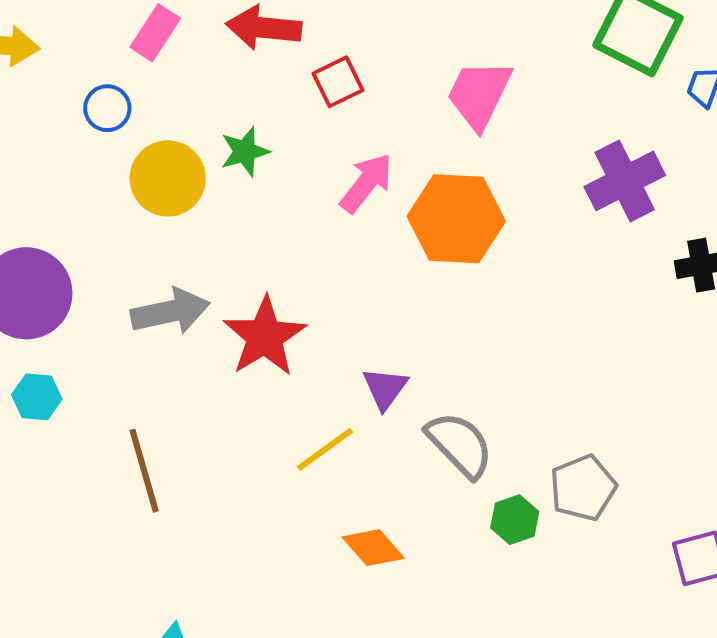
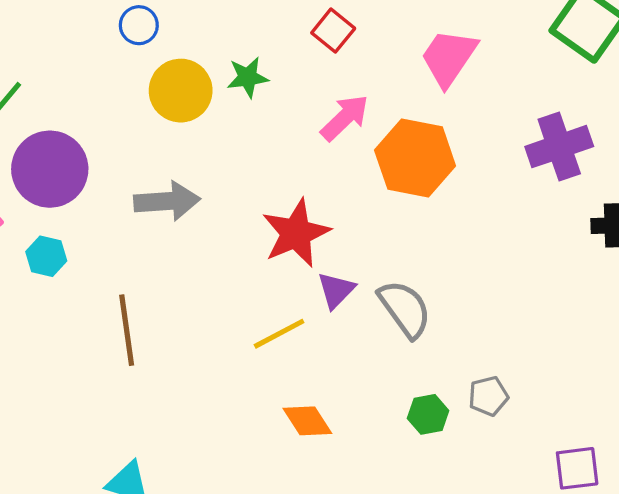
red square: (338, 82) -> (333, 31), turned -33
red star: (265, 337) -> (296, 233), moved
gray semicircle: (460, 445) -> (405, 309), moved
gray pentagon: (583, 488) -> (488, 396), size x0.7

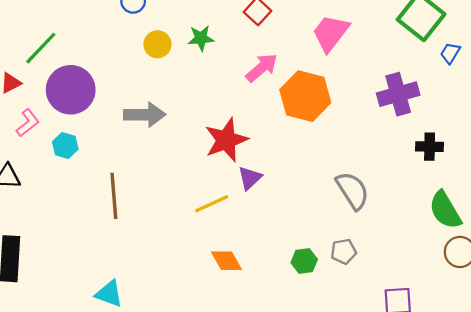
yellow circle: (181, 91) -> (157, 44), size x0.7
gray semicircle: (405, 309) -> (353, 191), moved

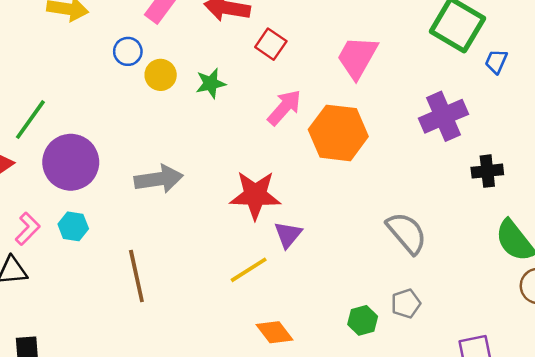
yellow circle: (157, 44) -> (161, 75), moved
pink L-shape: (28, 123) -> (28, 229), moved
red star: (226, 140) -> (255, 195), turned 30

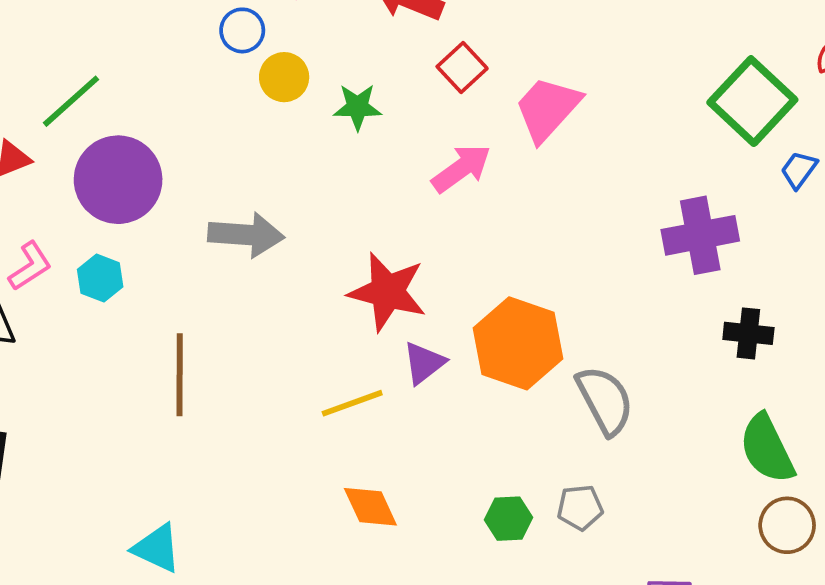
pink trapezoid: (357, 57) -> (547, 109), moved
orange hexagon: (338, 133) -> (518, 343), moved

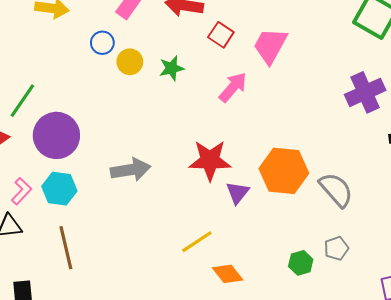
gray arrow: (246, 235) -> (131, 170), moved
cyan hexagon: (100, 278) -> (59, 189), size x1.4
brown line: (180, 375) -> (66, 248), moved
yellow line: (352, 403) -> (197, 242), moved

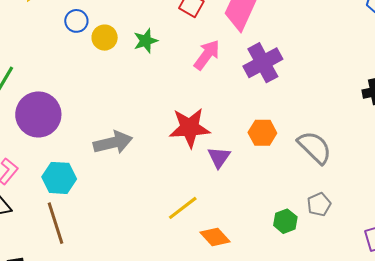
purple cross: (365, 92) -> (263, 63), moved
orange hexagon: (284, 171) -> (262, 133), size x0.6
cyan hexagon: (59, 189) -> (59, 178), moved

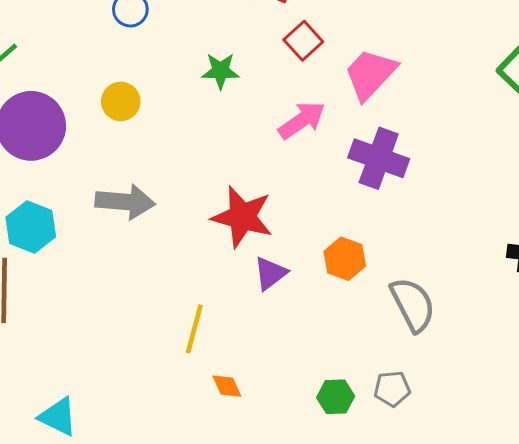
yellow circle: (105, 38) -> (121, 101), moved
purple cross: (263, 63) -> (379, 158), turned 30
yellow line: (183, 208) -> (194, 329), turned -56
orange diamond: (215, 237) -> (227, 386), size x0.7

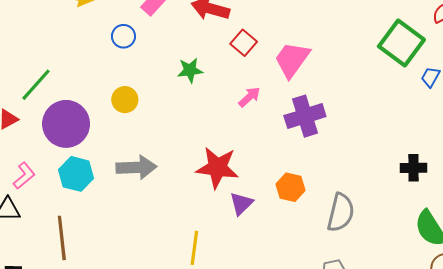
pink arrow: (302, 120) -> (249, 97), size x0.7
purple cross: (379, 158) -> (305, 116), turned -30
cyan hexagon: (31, 227) -> (76, 174), moved
gray semicircle: (413, 305) -> (341, 213), turned 48

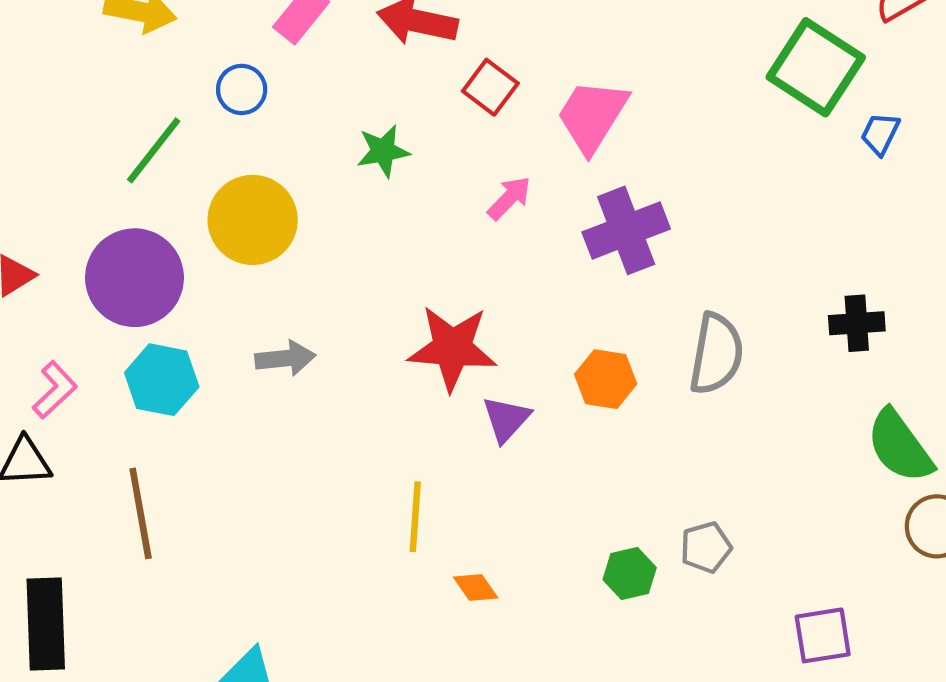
green line: (36, 85) -> (154, 150), moved
yellow circle: (125, 100) -> (253, 220), size x1.6
gray arrow: (136, 167) -> (285, 358), size x0.7
gray semicircle: (341, 213) -> (716, 354), moved

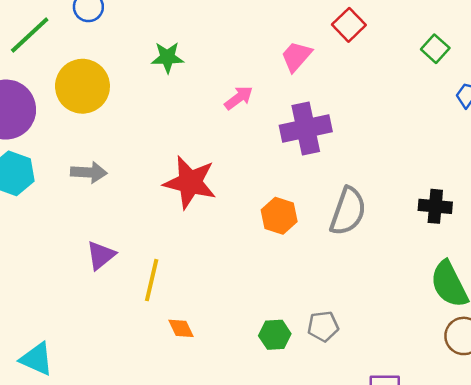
green square: (816, 67) -> (435, 49), size x0.5
red square: (490, 87) -> (349, 25), moved
pink trapezoid: (592, 116) -> (296, 56), size x0.7
purple triangle: (506, 419) -> (101, 255), moved

